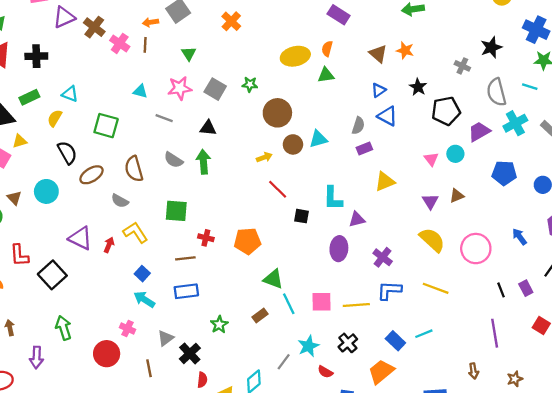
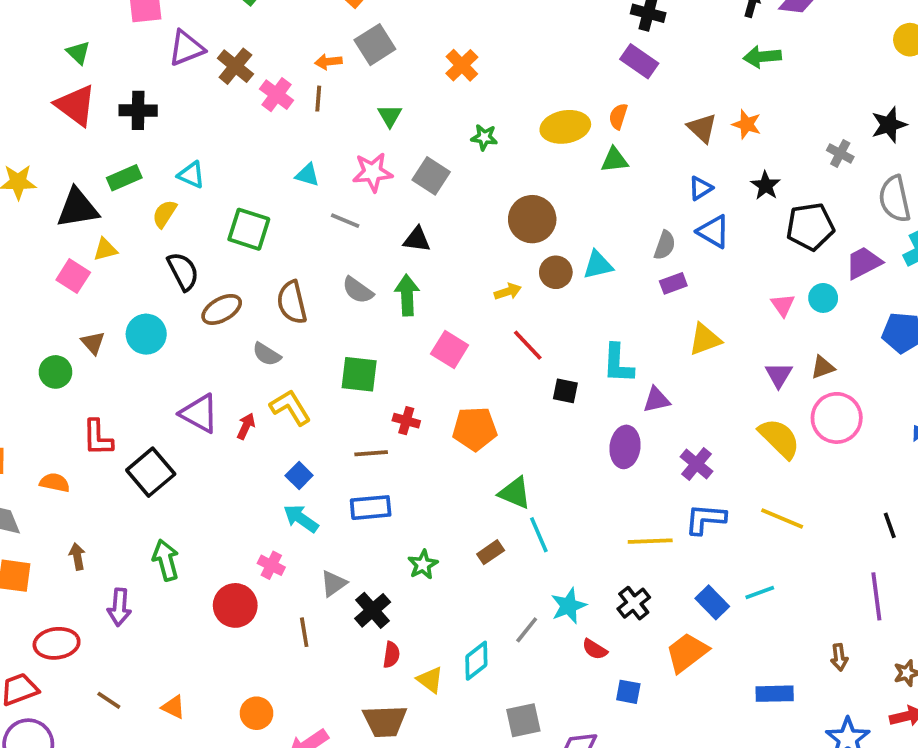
green star: (250, 84) -> (484, 137), moved
pink circle: (476, 249) -> (837, 418), moved
pink square: (322, 302) -> (450, 350), moved, turned 30

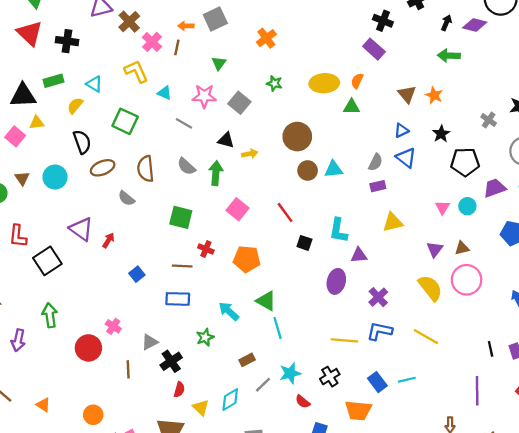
yellow arrow: (508, 292) -> (250, 154), moved
yellow L-shape: (290, 407) -> (136, 71), moved
cyan arrow: (301, 518) -> (229, 311), moved
brown rectangle: (491, 552) -> (247, 360), moved
orange trapezoid: (687, 652) -> (358, 410), turned -144

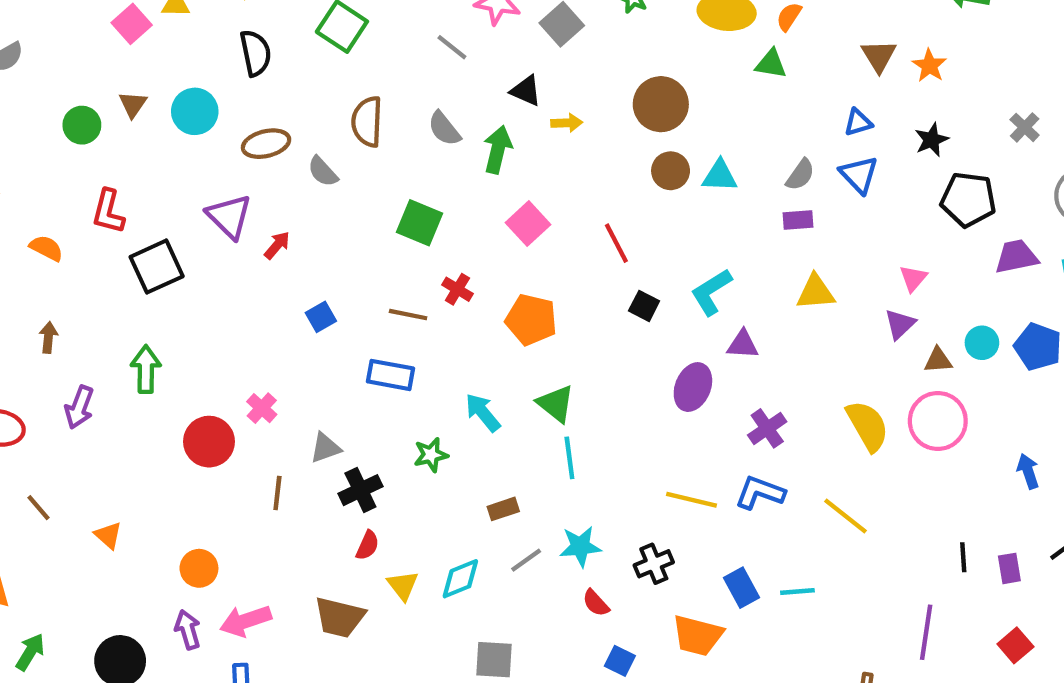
brown ellipse: (103, 168) -> (266, 144), moved
cyan circle: (467, 206) -> (982, 343), moved
cyan L-shape: (338, 230) -> (711, 292), turned 40
purple triangle: (435, 249) -> (900, 324), moved

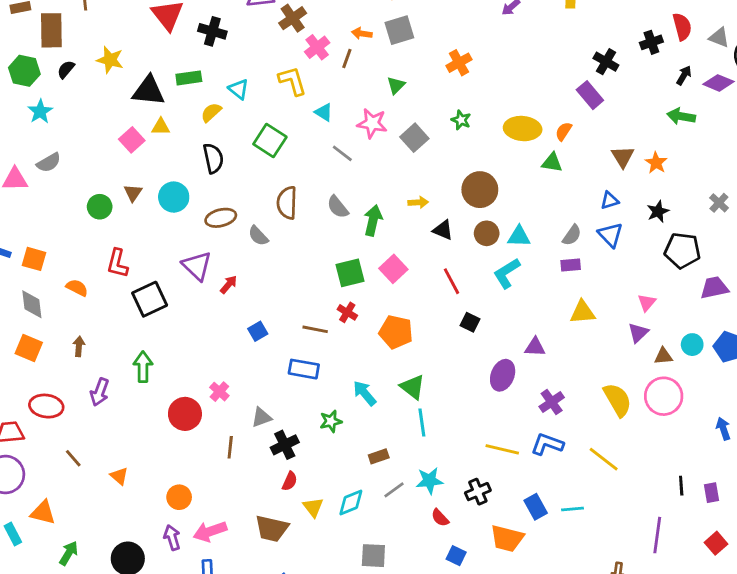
black triangle: (526, 91) -> (443, 230), moved
green square: (419, 223) -> (350, 273), moved, turned -36
cyan L-shape: (711, 292) -> (507, 273), moved

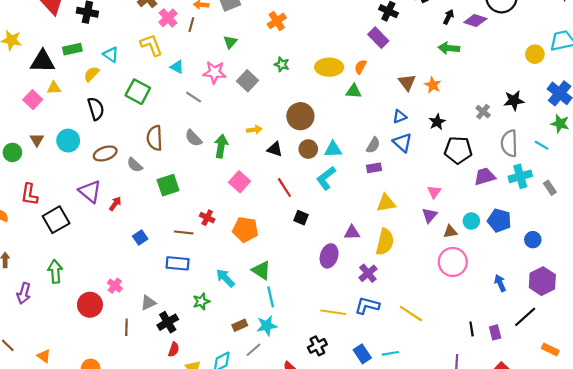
green square: (350, 273) -> (168, 185), moved
yellow semicircle: (618, 400) -> (385, 242), moved, turned 48
cyan star: (429, 481) -> (267, 326), moved

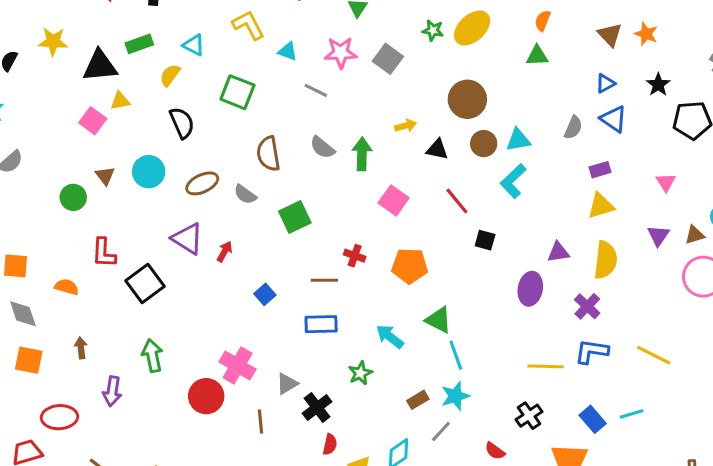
yellow ellipse: (329, 67) -> (472, 28), moved, turned -36
purple rectangle: (374, 168) -> (600, 170), moved
purple triangle: (430, 215) -> (658, 236), moved
pink cross: (115, 286) -> (238, 366), size x1.6

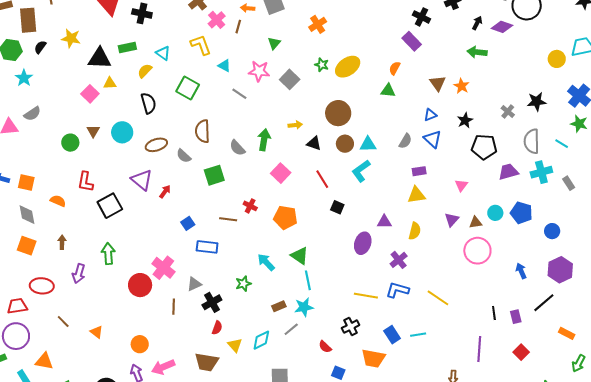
gray semicircle: (322, 147) -> (237, 148), moved
yellow semicircle: (606, 260) -> (415, 231), size x0.7
blue rectangle: (321, 324) -> (207, 247), moved

